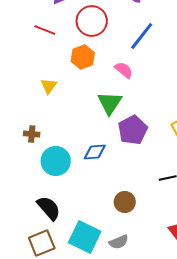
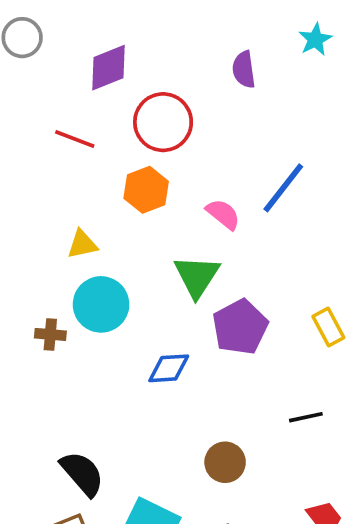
blue line: (142, 36) -> (283, 188), moved
yellow triangle: (49, 86) -> (82, 244), turned 42
cyan circle: (56, 161) -> (101, 304), moved

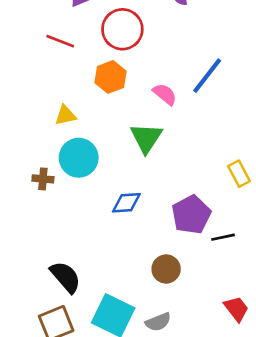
purple pentagon: (240, 327) -> (191, 215), moved

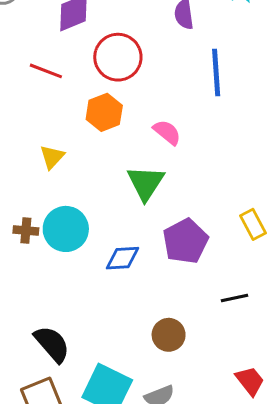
blue line: (207, 76) -> (216, 72), moved, turned -42
yellow triangle: (65, 115) -> (52, 157), turned -35
cyan circle: (79, 158) -> (66, 229), moved
purple pentagon: (191, 215) -> (185, 241), moved

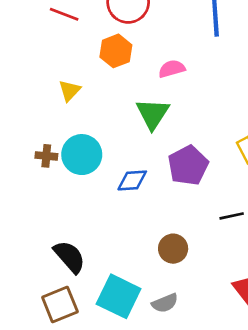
pink semicircle: (167, 132) -> (172, 69), turned -55

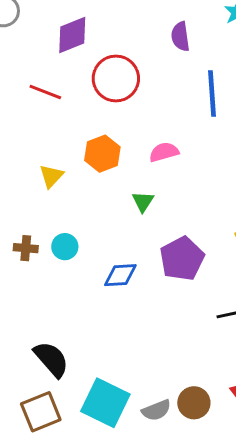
orange hexagon: (116, 51) -> (102, 154), moved
green triangle: (153, 114) -> (143, 202), size x0.6
cyan circle: (82, 155) -> (65, 247), size x0.6
brown circle: (173, 249) -> (194, 403), moved

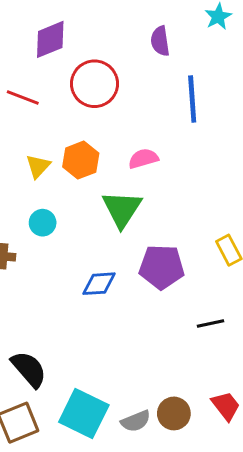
yellow triangle: (51, 176) -> (38, 166), moved
green triangle: (143, 202) -> (122, 209), size x1.8
cyan circle: (65, 247) -> (43, 223), moved
purple pentagon: (182, 259) -> (162, 267), turned 30

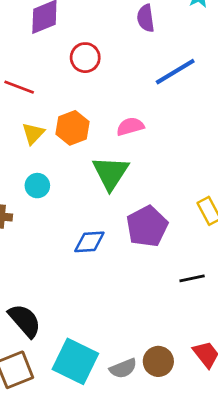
red circle: (94, 84) -> (85, 58), size x0.7
red line: (23, 97) -> (19, 87), moved
blue line: (192, 99) -> (175, 72), turned 63
purple pentagon: (162, 267) -> (147, 226), turned -30

